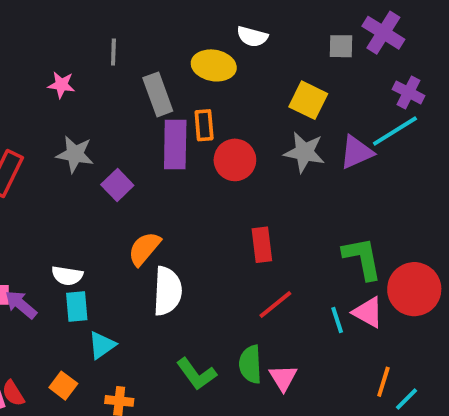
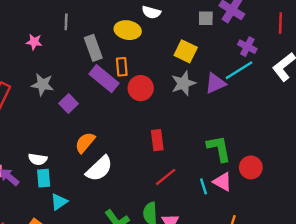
purple rectangle: (175, 145) -> (104, 79), turned -52
gray star: (304, 152) -> (183, 83), turned -30
red circle: (414, 289) -> (251, 167), size x0.7
white semicircle: (167, 291) -> (99, 169), turned 44

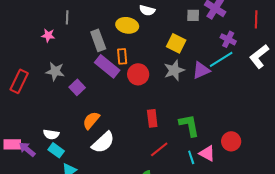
gray line: (66, 22) -> (67, 17), moved
green L-shape: (219, 149) -> (189, 125), moved
cyan rectangle: (44, 178) -> (56, 150), turned -49

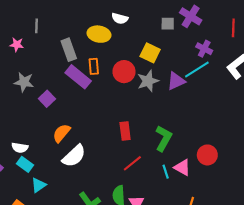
red circle: (138, 74) -> (124, 72), moved
green L-shape: (189, 125) -> (164, 138), turned 40

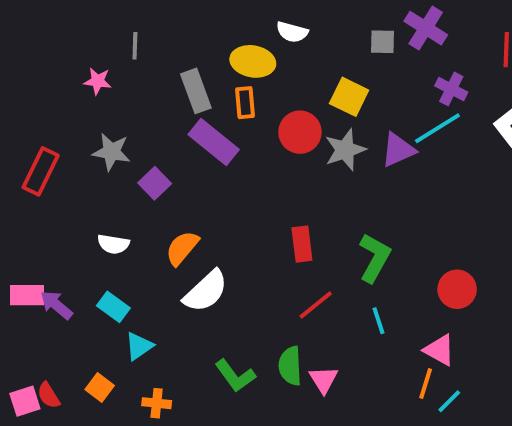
orange rectangle: (94, 66) -> (245, 103), moved
white semicircle: (20, 148) -> (113, 244), moved
pink triangle: (182, 167) -> (439, 350), moved

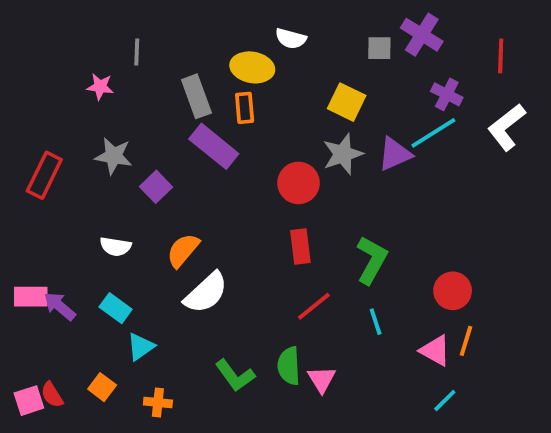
red circle: (300, 132) -> (298, 183), moved
orange line: (426, 384) -> (466, 341), moved

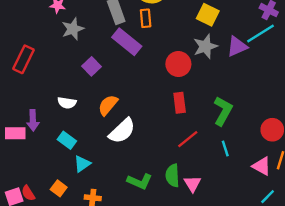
gray star: (114, 156) -> (73, 29), moved, turned -30
purple arrow: (60, 306) -> (33, 120), moved, turned -132
green L-shape: (235, 376) -> (140, 181), turned -30

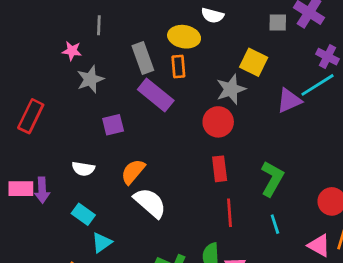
gray star: (205, 46) -> (231, 89), moved
purple square: (92, 66) -> (113, 125), turned 30
white semicircle: (122, 131) -> (150, 203), turned -96
pink rectangle: (15, 133) -> (21, 189), moved
red line: (188, 139) -> (230, 213), turned -55

